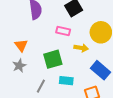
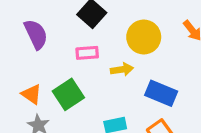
green square: (53, 59) -> (68, 94), moved

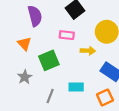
orange triangle: (32, 94) -> (24, 44), moved

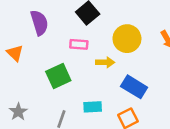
orange triangle: (24, 44) -> (15, 53), moved
gray star: (25, 77) -> (18, 112), moved

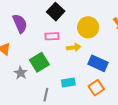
gray star: (18, 112) -> (21, 73), moved

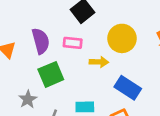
purple semicircle: (20, 24) -> (41, 41), moved
gray star: (21, 73) -> (28, 99), moved

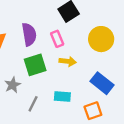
pink rectangle: (73, 43) -> (57, 39), turned 56
yellow arrow: (99, 62) -> (68, 61), moved

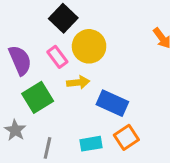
yellow circle: (101, 39) -> (89, 46), moved
blue rectangle: (102, 83) -> (112, 103), moved
cyan rectangle: (62, 97) -> (91, 144), moved

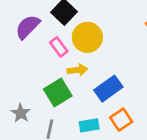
purple semicircle: (20, 60) -> (28, 27), moved, turned -112
green square: (38, 97) -> (58, 93), moved
blue rectangle: (112, 103) -> (108, 89), turned -60

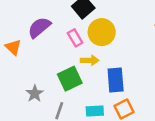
purple semicircle: (28, 27) -> (39, 27), moved
blue rectangle: (108, 89) -> (116, 80), turned -65

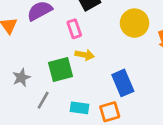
yellow circle: (102, 32) -> (135, 23), moved
blue rectangle: (116, 80) -> (123, 83), moved, turned -30

